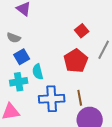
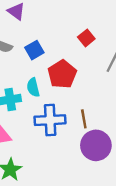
blue square: (22, 57) -> (34, 50), moved
red pentagon: (76, 61) -> (62, 74), moved

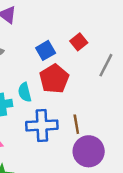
blue square: (34, 50) -> (46, 50), moved

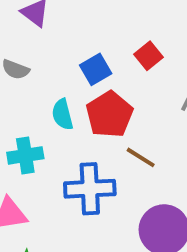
cyan semicircle: (25, 92) -> (62, 114), moved
brown line: (76, 124) -> (141, 157), moved, turned -48

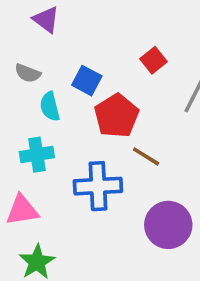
blue square: (96, 69) -> (87, 81), moved, turned -32
cyan semicircle: (62, 114) -> (50, 107), moved

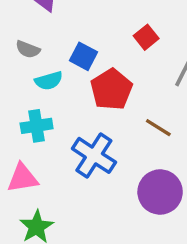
cyan semicircle: (50, 107) -> (49, 81), turned -92
brown line: (146, 156) -> (158, 128), moved
blue cross: (98, 186) -> (94, 155), turned 36

